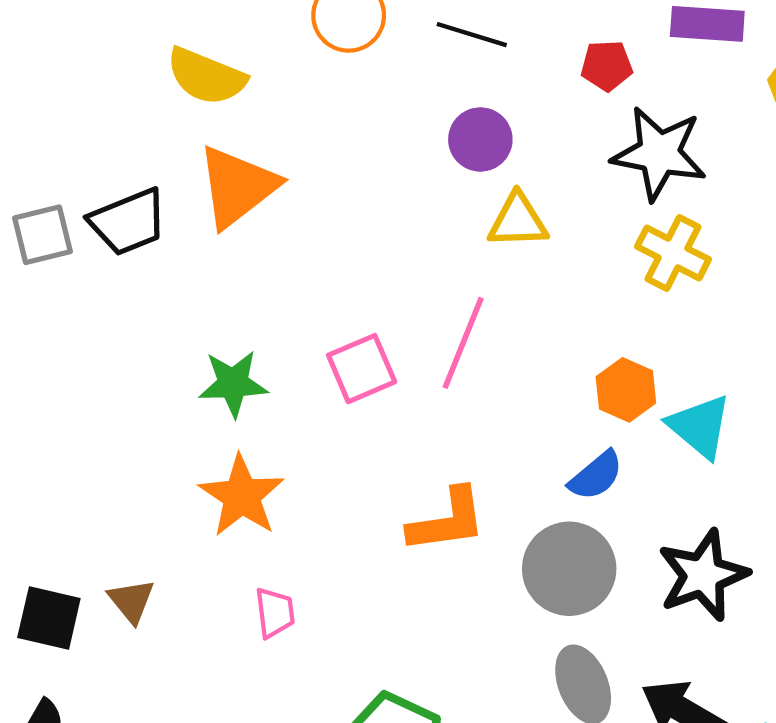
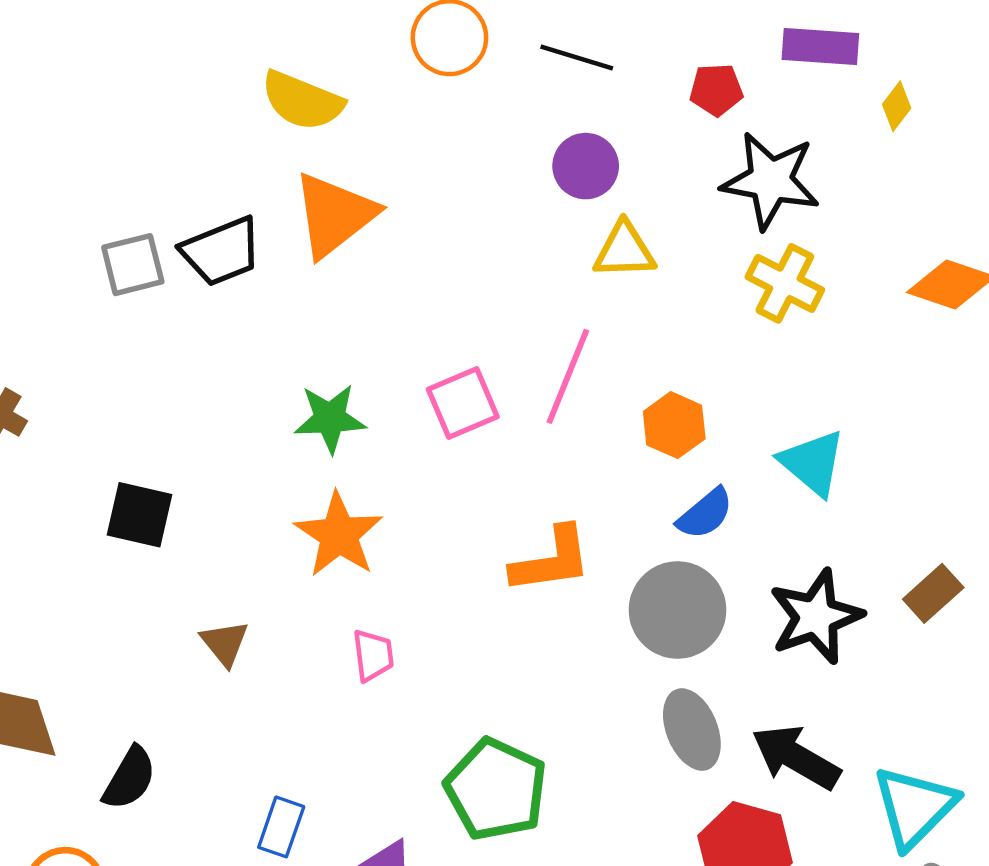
orange hexagon: (626, 390) -> (674, 425), moved
black square: (49, 618) -> (139, 515), moved

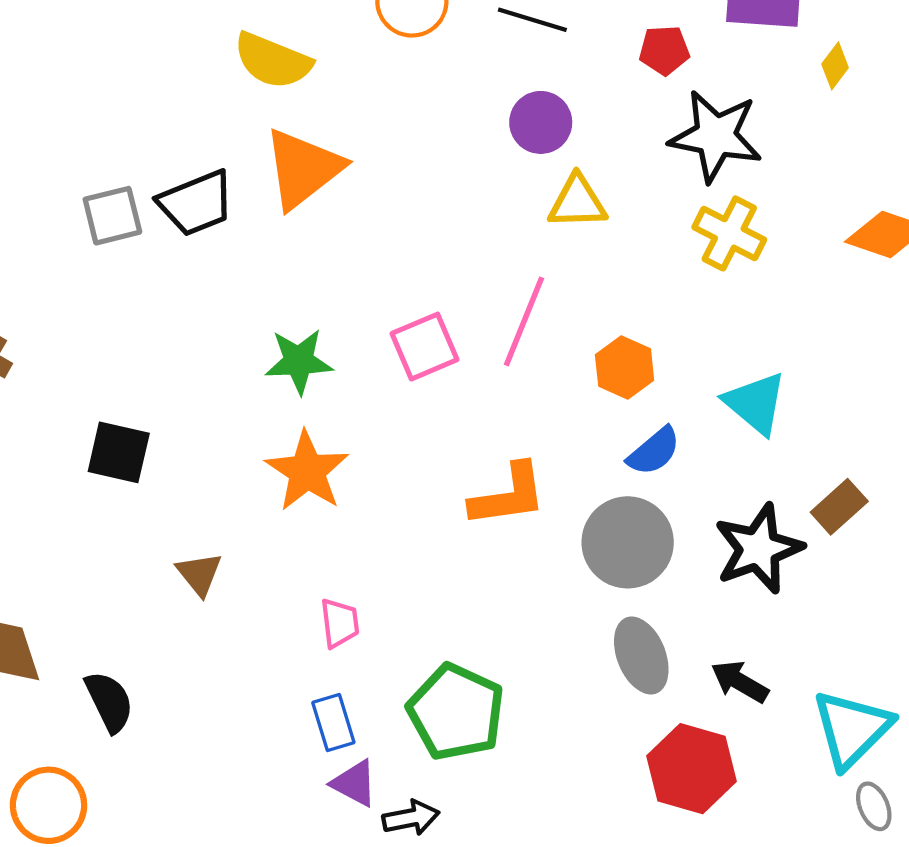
brown rectangle: (933, 593) -> (839, 507), moved
pink trapezoid: (373, 655) -> (340, 623), moved
black arrow: (796, 757) -> (740, 682), size x0.7
black semicircle: (130, 778) -> (109, 702), turned -56
blue rectangle: (281, 827) -> (333, 723), moved, turned -36

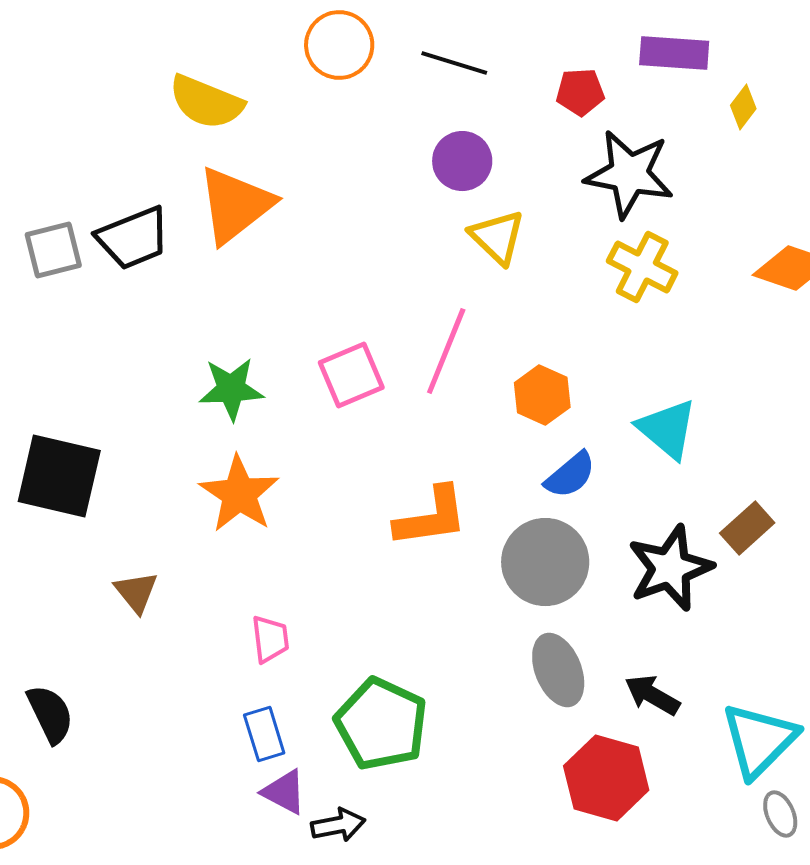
yellow triangle: (577, 202) -> (497, 237), turned 46
black square: (119, 452) -> (59, 476), size x1.4

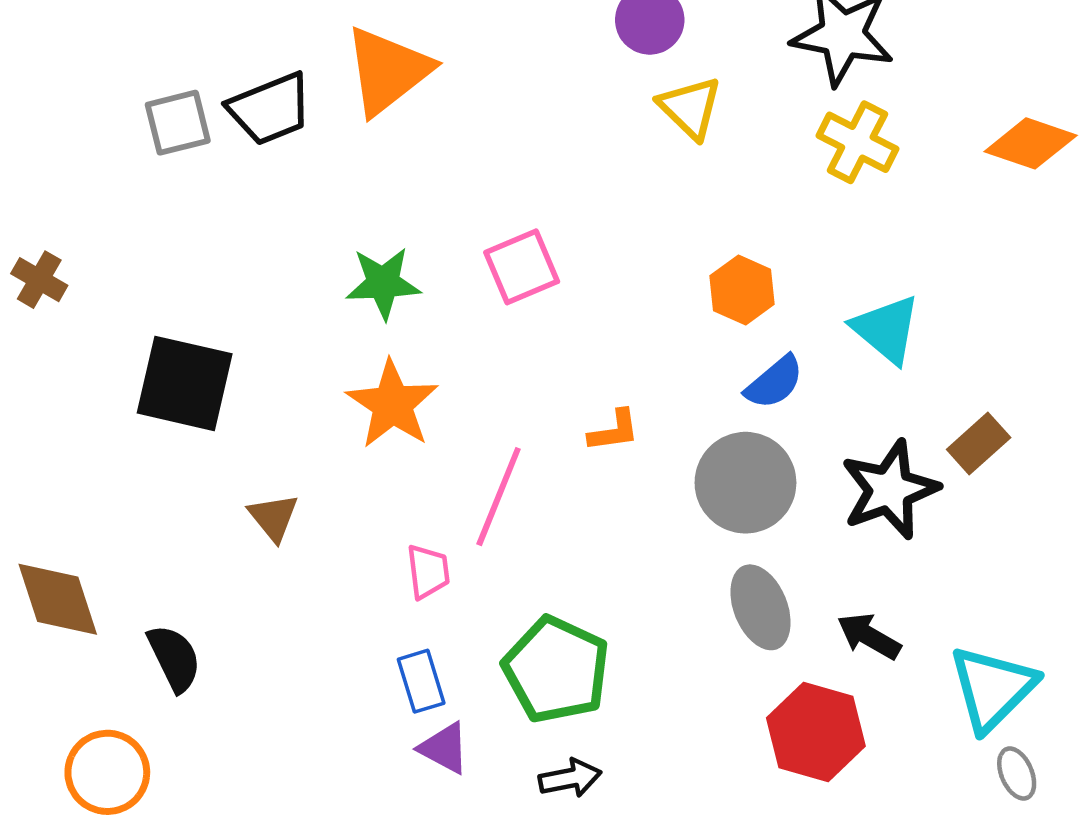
pink line: (446, 351) -> (499, 497), moved
orange L-shape: (431, 517) -> (614, 431), size x0.6
black arrow: (338, 825) -> (570, 778), moved

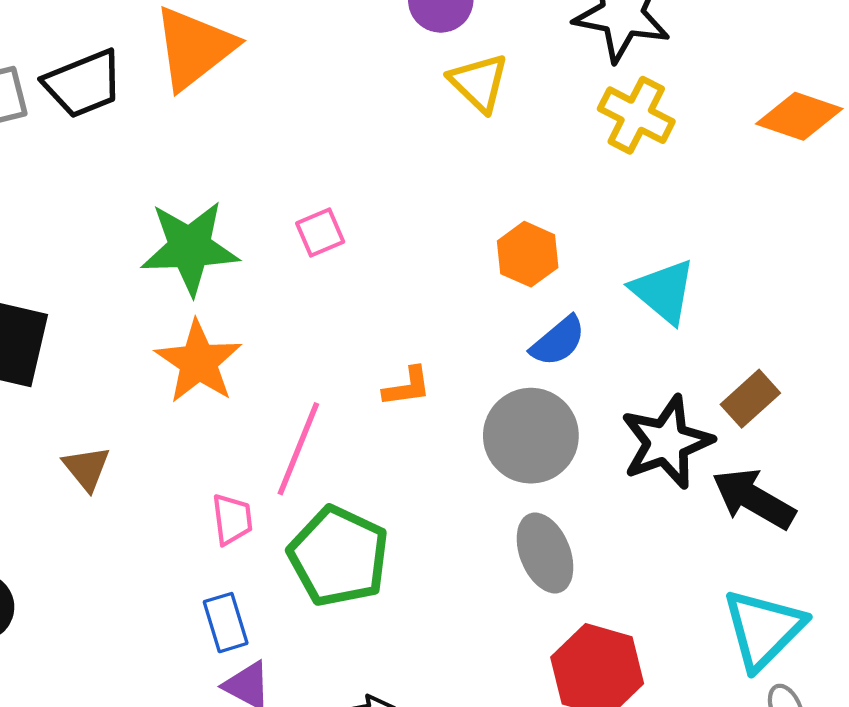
pink square: (522, 267) -> (320, 233), size x0.7
green star: (383, 283) -> (190, 248), size x1.4
black arrow: (869, 636) -> (754, 499), moved, size x1.4
green pentagon: (556, 670) -> (339, 556), moved

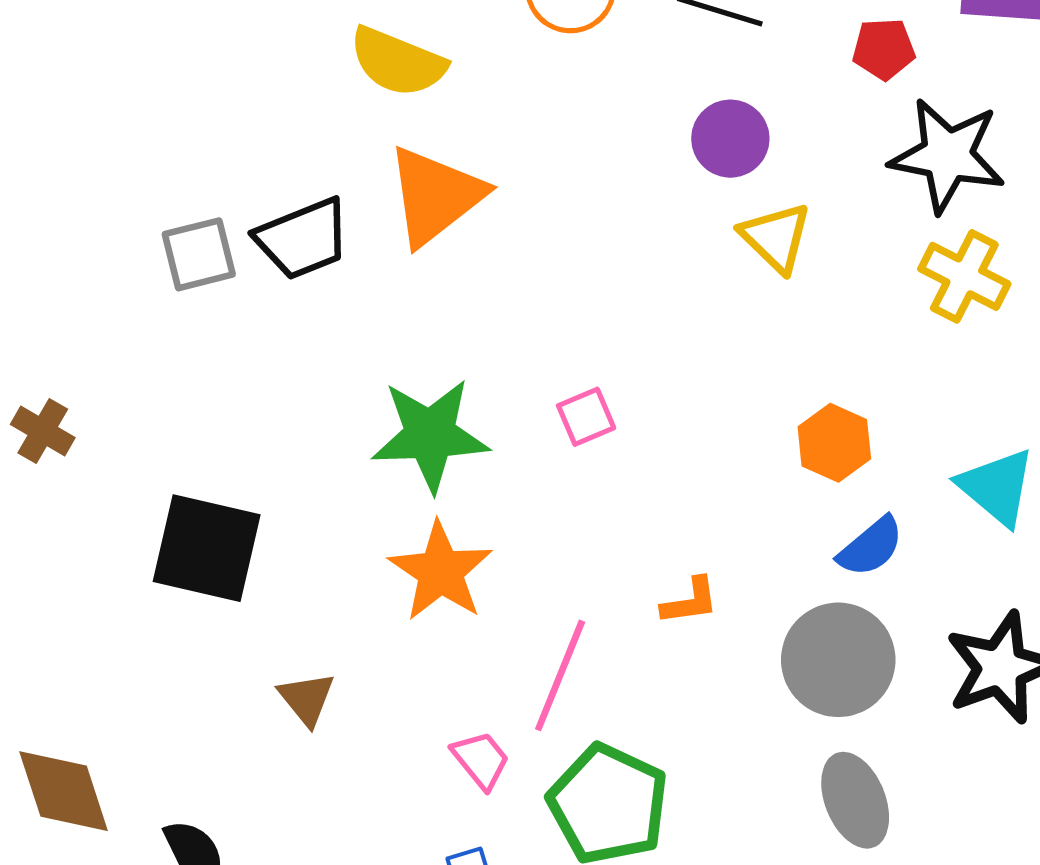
pink trapezoid: (232, 519) -> (481, 760), turned -32

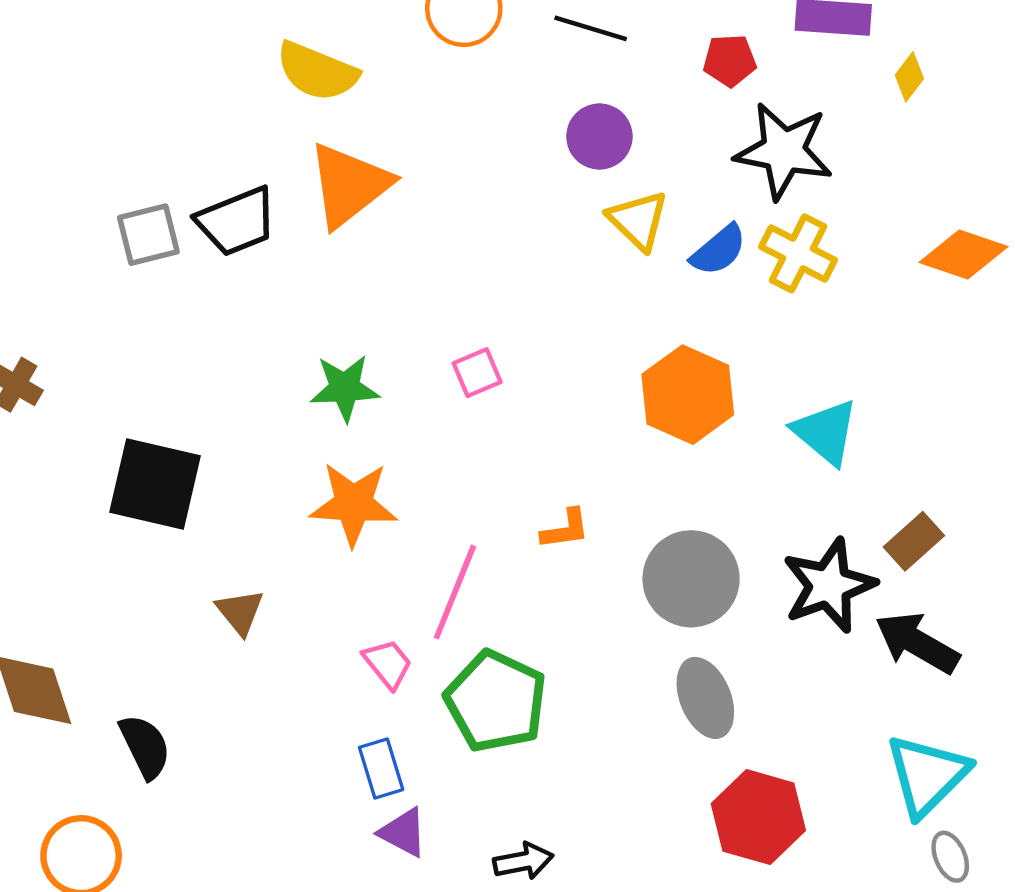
green star: (430, 435) -> (345, 388), size x0.7
orange hexagon: (834, 443) -> (688, 395), size x1.5
blue semicircle: (871, 547) -> (719, 250), moved
orange star: (441, 571) -> (353, 504), turned -30

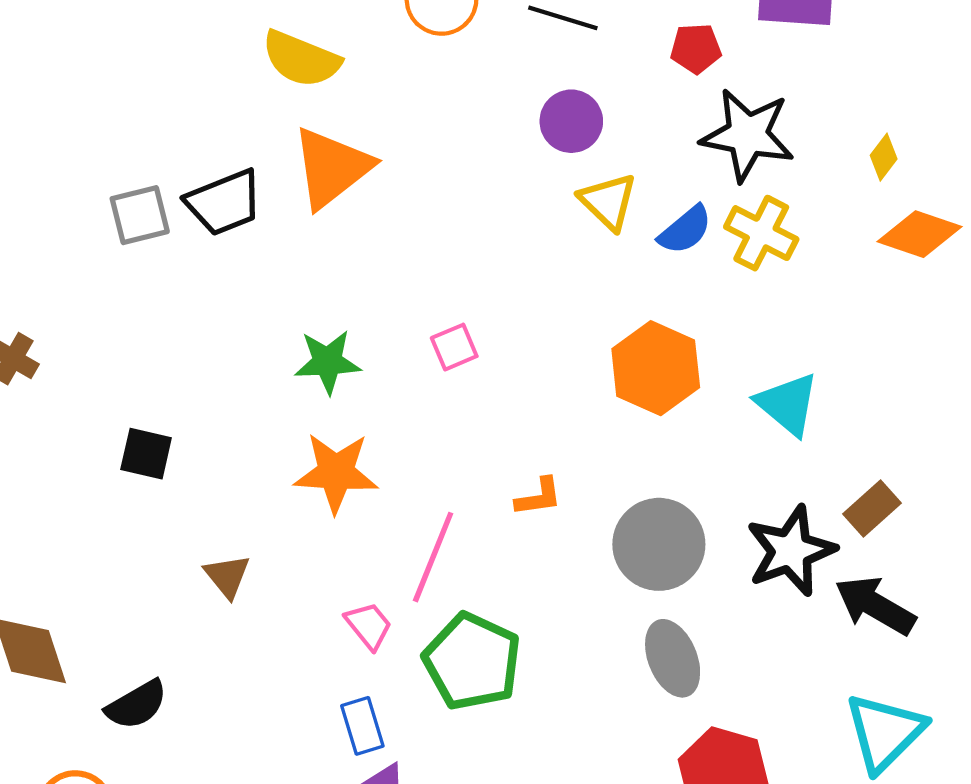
yellow diamond: (909, 77) -> (884, 157), moved
black square: (155, 484) -> (146, 454), size x0.6
black semicircle: (145, 746) -> (137, 705), turned 86

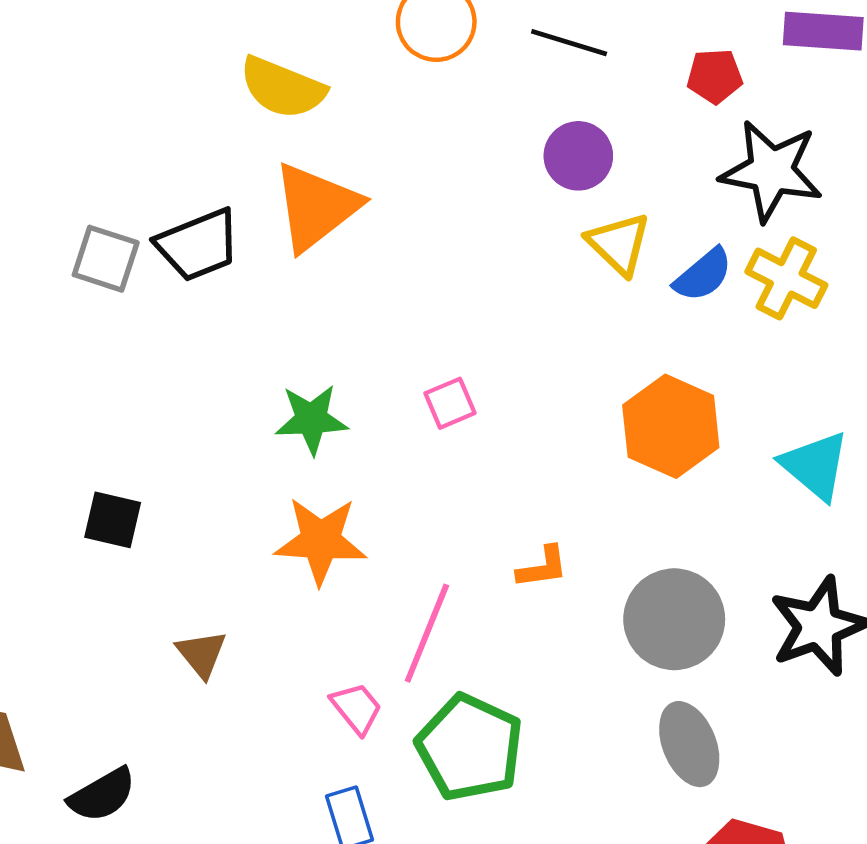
gray square: (140, 215) -> (106, 259), turned 32

